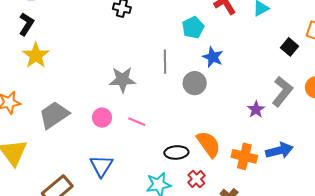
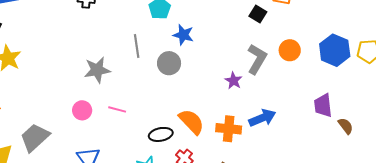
gray trapezoid: (54, 115) -> (35, 138), moved

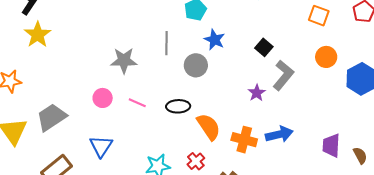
black square: (258, 14) -> (264, 47), moved
orange circle: (290, 50) -> (326, 57), moved
purple trapezoid: (323, 105) -> (331, 145), moved
black ellipse: (161, 134) -> (178, 106), moved

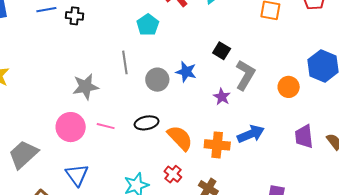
blue star: (214, 40) -> (186, 72), moved
orange circle: (326, 57) -> (289, 87), moved
pink circle: (103, 98) -> (71, 127), size x1.5

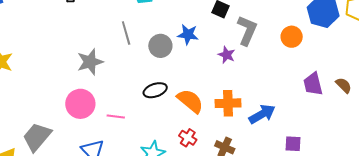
pink line: (106, 126) -> (116, 117), moved
blue arrow: (251, 134) -> (262, 114), moved

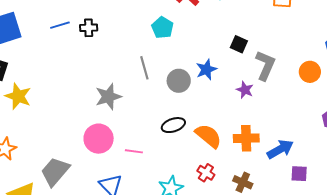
blue star: (188, 35) -> (206, 69), turned -30
purple square: (293, 144) -> (299, 174), moved

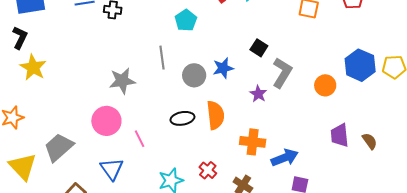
orange semicircle: (208, 136) -> (215, 115), moved, turned 36
pink line: (134, 151) -> (140, 139), turned 48

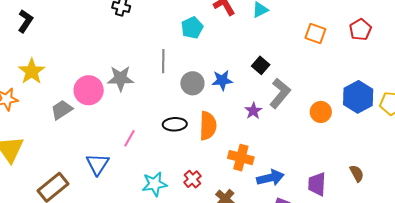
yellow star: (33, 67) -> (32, 71), moved
pink circle: (106, 121) -> (89, 90), moved
purple trapezoid: (340, 135) -> (317, 184), moved
pink line: (140, 139) -> (129, 138), turned 48
gray trapezoid: (59, 147) -> (62, 110), moved, size x0.7

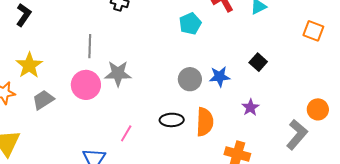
gray line: (163, 61) -> (90, 46), moved
gray L-shape: (280, 93) -> (297, 135), moved
gray trapezoid: (62, 110) -> (43, 100), moved

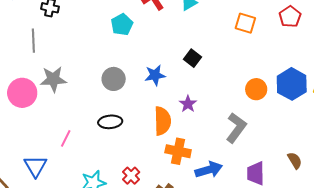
gray line: (90, 46) -> (33, 41), moved
gray circle: (190, 79) -> (114, 79), moved
orange circle: (318, 109) -> (256, 89), moved
orange semicircle: (205, 122) -> (162, 121), moved

